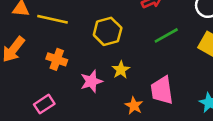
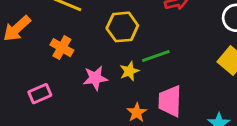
green line: (166, 35) -> (156, 56), moved

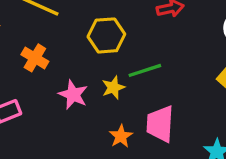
pink star: (95, 78) -> (73, 95), turned 30

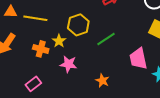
yellow star: (113, 87) -> (59, 41), moved
pink trapezoid: (160, 124) -> (138, 59), moved

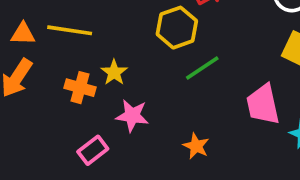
orange triangle: (11, 12) -> (23, 34), moved
yellow hexagon: (78, 25) -> (177, 28), moved
pink rectangle: (33, 84) -> (93, 150), moved

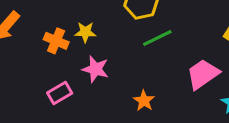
yellow star: (114, 72) -> (85, 32), turned 30
pink trapezoid: (263, 104) -> (203, 74), turned 60

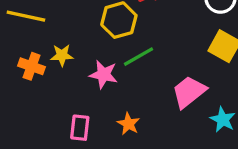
pink star: (95, 69) -> (103, 74), moved
pink rectangle: (60, 93) -> (80, 128), moved, turned -50

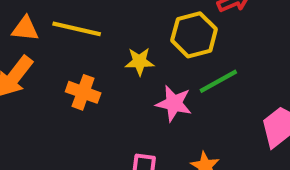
yellow star: (62, 55) -> (139, 62), moved

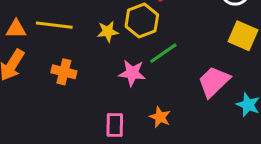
yellow star: (139, 62) -> (108, 32), moved

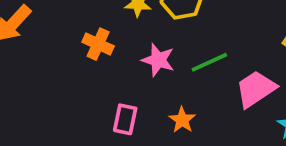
green line: (163, 53) -> (209, 62), moved
orange cross: (64, 72) -> (98, 44), moved

